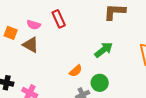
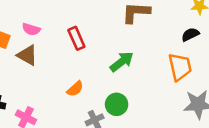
red rectangle: (59, 19) -> (76, 38), moved
orange semicircle: (76, 71) -> (75, 89), moved

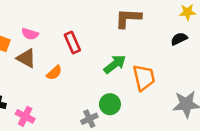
orange trapezoid: (180, 67) -> (144, 78), moved
orange semicircle: (75, 89) -> (54, 73), moved

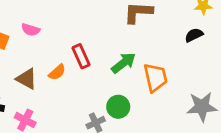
red rectangle: (72, 42) -> (81, 56), moved
brown triangle: (26, 58) -> (27, 79), moved

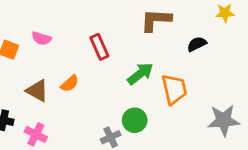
black semicircle: (194, 35) -> (197, 44), moved
red rectangle: (81, 56) -> (99, 47), moved

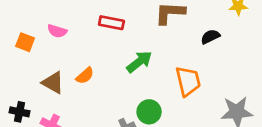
red rectangle: (99, 47) -> (111, 23), moved, turned -55
green arrow: (140, 74) -> (139, 62), moved

